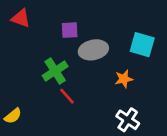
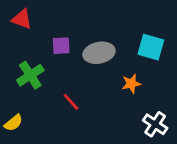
purple square: (70, 30) -> (61, 46), moved
green cross: (55, 71) -> (30, 75), moved
white cross: (128, 120) -> (155, 124), moved

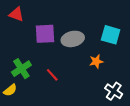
purple square: (61, 46) -> (45, 34), size x1.5
green cross: (30, 75) -> (21, 69), moved

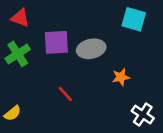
cyan square: (111, 35) -> (134, 19), moved
green cross: (21, 69) -> (18, 54), moved

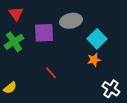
red triangle: (20, 18) -> (16, 14), turned 35
cyan square: (134, 19) -> (97, 39), moved, turned 30
gray ellipse: (91, 49) -> (71, 21), moved

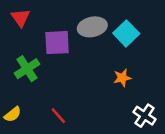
cyan square: (97, 39) -> (126, 33), moved
green cross: (14, 42) -> (27, 69), moved
red line: (51, 73) -> (58, 116), moved

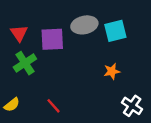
red triangle: (20, 18) -> (19, 33), moved
cyan square: (126, 33) -> (115, 31), turned 30

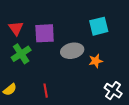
gray ellipse: (84, 25) -> (72, 51), moved
red line: (53, 106) -> (46, 91), turned 32

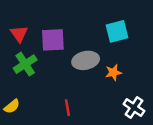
red line: (46, 91) -> (67, 108), moved

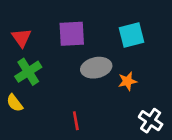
purple square: (53, 40) -> (72, 34), moved
yellow semicircle: (12, 106) -> (15, 103), moved, turned 91

